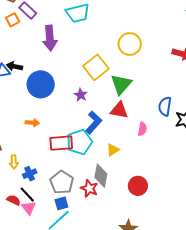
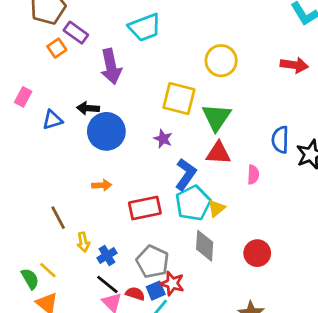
black arrow: (14, 66) -> (88, 108), moved
yellow square: (96, 67) -> (179, 99), turned -30
cyan pentagon: (79, 142) -> (193, 203), moved
red star: (89, 188) -> (172, 283), moved
red semicircle: (14, 200) -> (135, 294), moved

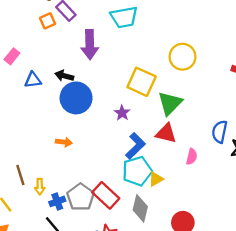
red rectangle: (145, 208) -> (106, 195), moved, turned 44
brown line: (58, 218) -> (20, 175), moved
gray pentagon: (153, 262) -> (81, 197), moved

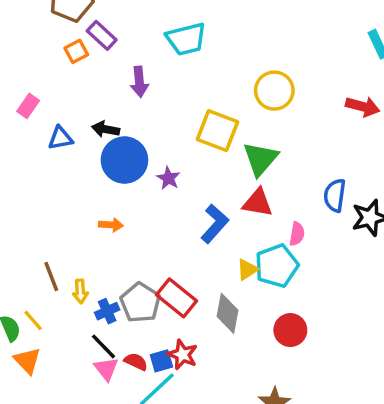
purple arrow: (90, 45) -> (139, 82), size x0.7
purple star: (122, 113) -> (168, 178), moved
cyan pentagon: (137, 171) -> (277, 266), moved

